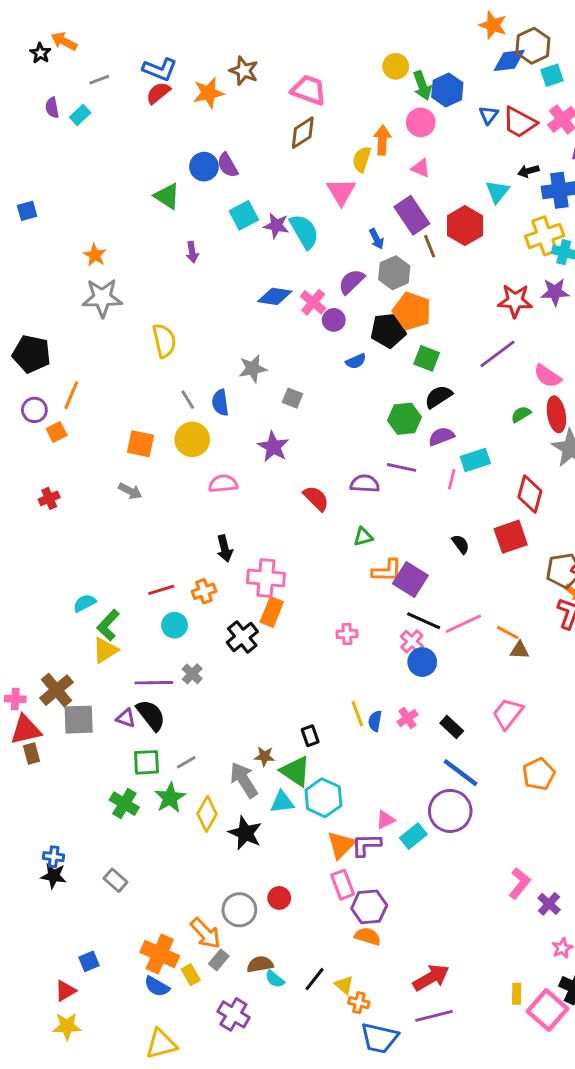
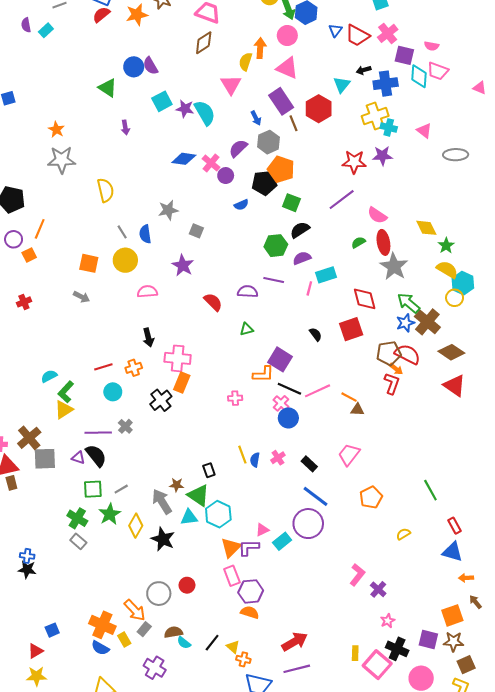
pink triangle: (421, 168) -> (287, 68), size x1.6
red diamond: (530, 494) -> (365, 299), turned -30
orange L-shape: (387, 571) -> (263, 374), moved
gray rectangle: (116, 880) -> (78, 541), moved

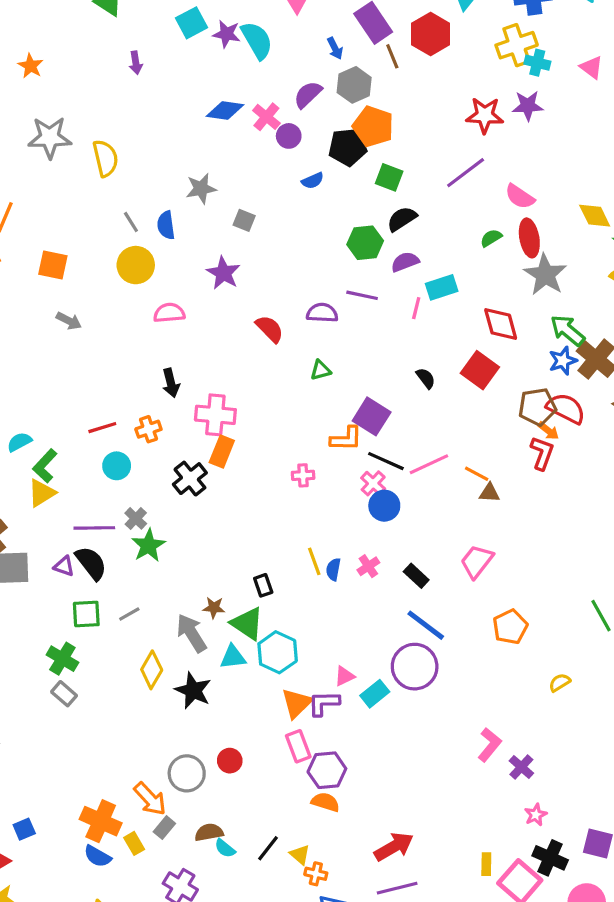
gray star: (62, 160) -> (50, 138), moved
orange square: (89, 263) -> (53, 265), moved
red square: (351, 329) -> (480, 370), turned -35
green star: (110, 514) -> (148, 545), moved

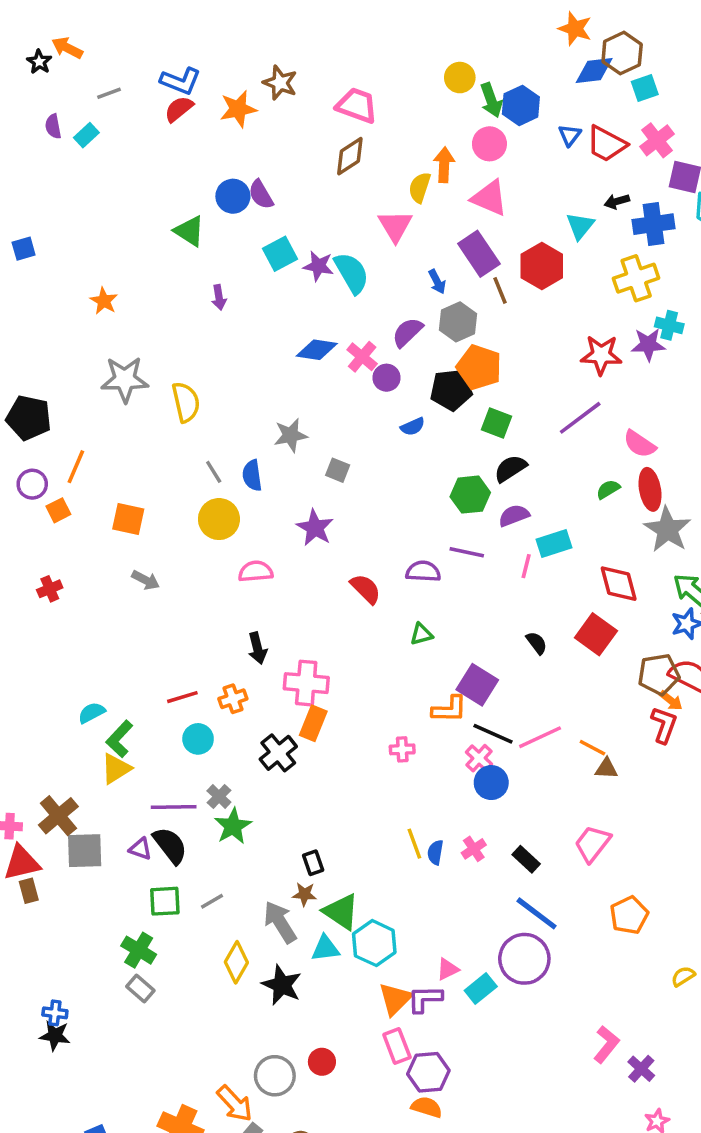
cyan cross: (537, 63) -> (669, 325), moved
black rectangle: (263, 585) -> (313, 863), moved

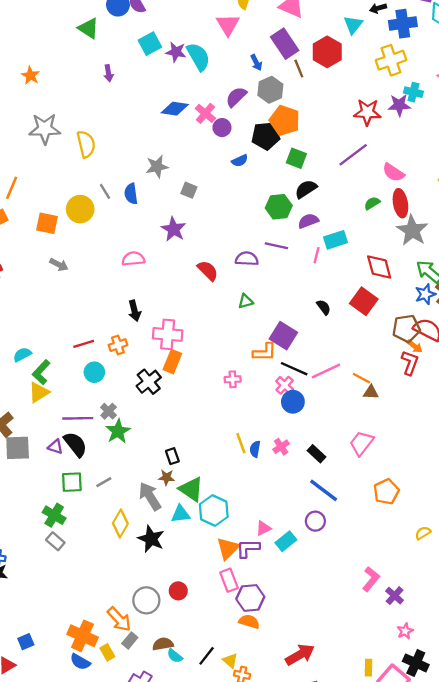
yellow circle: (219, 519) -> (80, 209), moved
purple circle: (524, 959) -> (315, 521), size x0.6

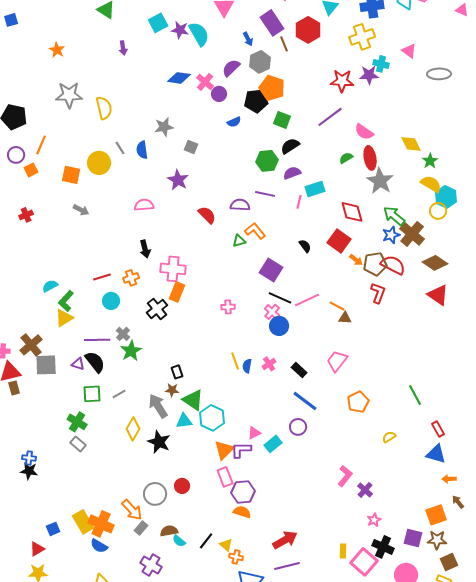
orange arrow: (415, 346) -> (356, 260), moved
orange L-shape: (265, 352) -> (255, 231), moved, turned -130
yellow rectangle: (107, 652) -> (83, 522), moved, size x1.6

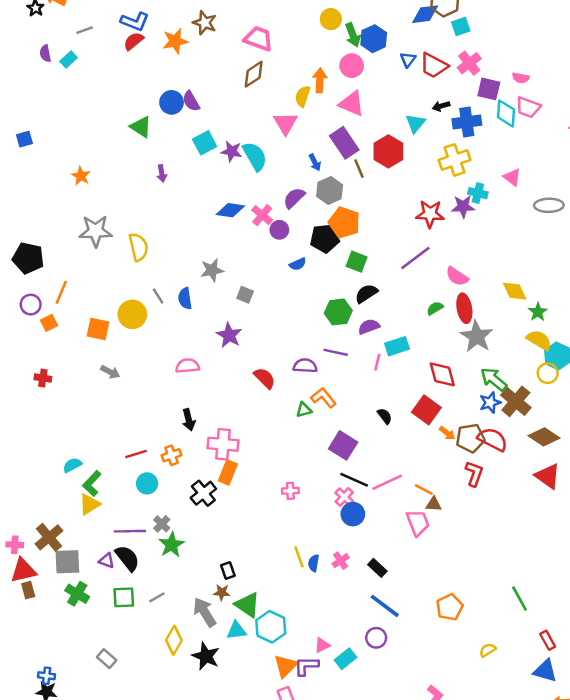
red cross: (26, 215) -> (43, 378), turned 32
pink trapezoid: (337, 361) -> (418, 523), moved, turned 120
green cross: (77, 422) -> (77, 594), moved

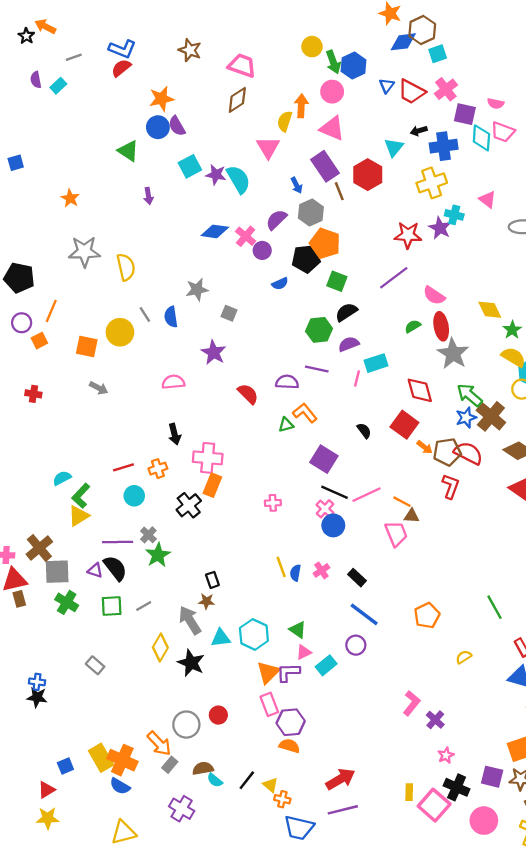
orange star: (175, 41) -> (161, 99), moved
purple star: (463, 207) -> (440, 228), turned 30
green triangle: (247, 605) -> (298, 630), moved, size x0.7

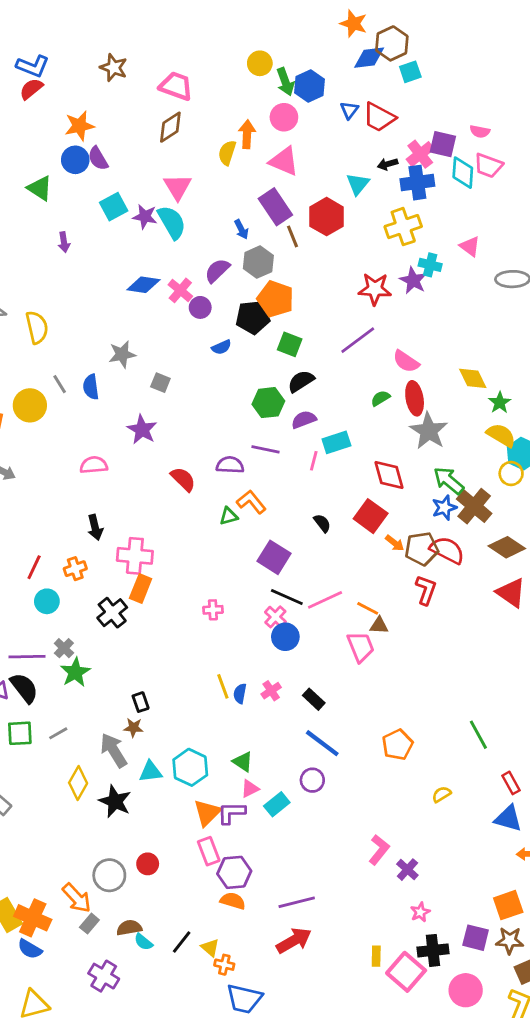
pink cross: (446, 89) -> (420, 154), moved
pink triangle: (268, 147) -> (177, 187), moved
red line: (124, 467) -> (34, 567), turned -48
black cross: (457, 787) -> (433, 950), turned -30
purple line: (343, 810) -> (297, 902), moved

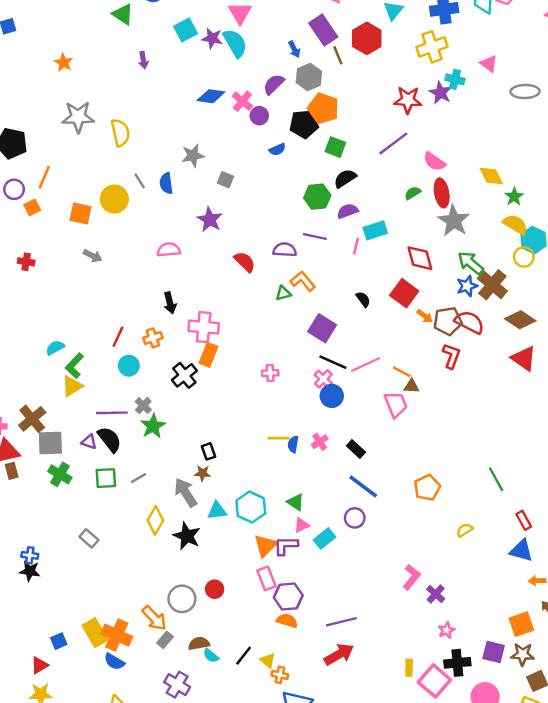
yellow line: (223, 686) -> (279, 438), turned -70

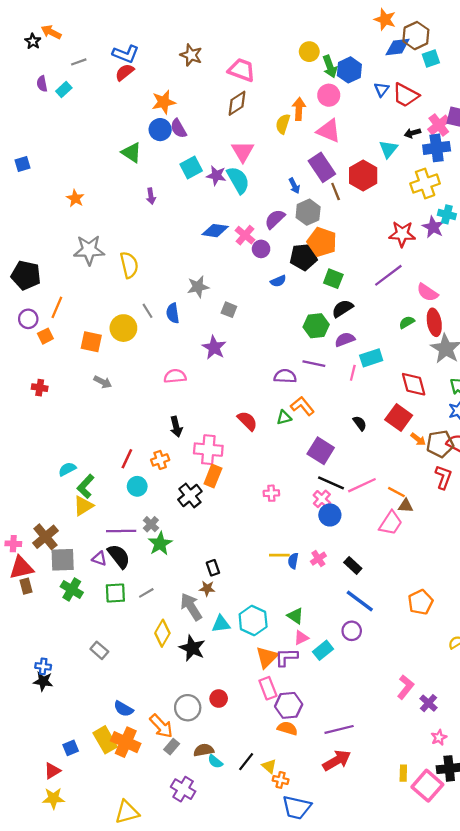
red semicircle: (245, 262) -> (247, 421), moved
pink trapezoid: (396, 404) -> (391, 523), turned 55
blue semicircle: (114, 662) -> (123, 709), moved

